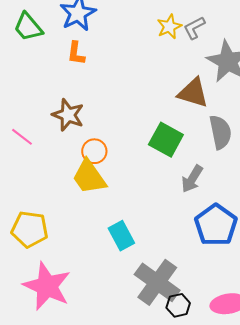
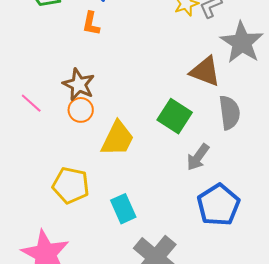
orange circle: (94, 151) -> (81, 110), moved
yellow trapezoid: (89, 177) -> (118, 139), moved, turned -123
yellow pentagon: (30, 229) -> (71, 185), moved

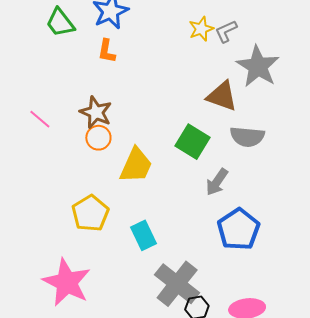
pink line: (31, 103) -> (40, 119), moved
gray semicircle: (229, 113) -> (247, 137), turned 104
yellow pentagon: (71, 185) -> (90, 213), turned 30

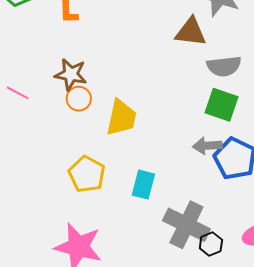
green square: (193, 142) -> (222, 105), moved
gray arrow: (217, 182) -> (207, 146), moved, turned 64
cyan rectangle: (143, 235) -> (143, 185), turned 52

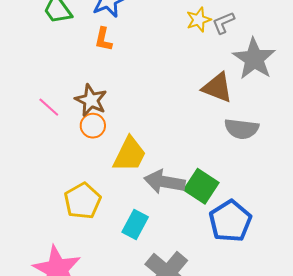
pink line: (18, 93) -> (49, 107), moved
green square: (222, 105) -> (201, 186), moved
gray arrow: (207, 146) -> (165, 182), moved, size x1.4

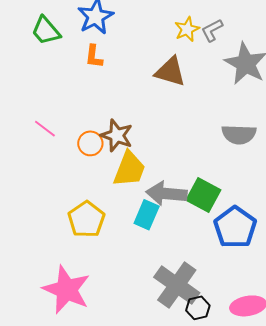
brown triangle: (217, 88) -> (170, 72), moved
brown star: (91, 100) -> (117, 136), moved
cyan rectangle: (135, 225) -> (147, 215), moved

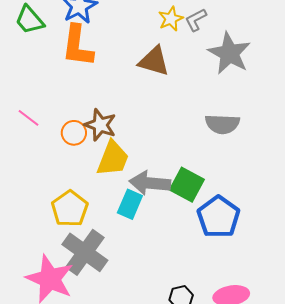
orange L-shape: (94, 57) -> (78, 46), size x1.8
gray cross: (177, 285) -> (85, 252), moved

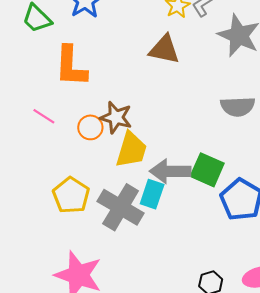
orange L-shape: (78, 46) -> (71, 66), moved
yellow pentagon: (70, 209) -> (71, 195), moved
gray cross: (85, 252) -> (121, 207), moved

